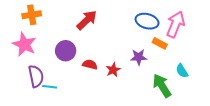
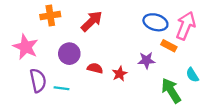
orange cross: (32, 15) -> (50, 16), moved
cyan line: (50, 87) -> (61, 88), moved

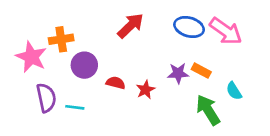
orange cross: (50, 16) -> (61, 39), moved
red arrow: (92, 21) -> (131, 26), moved
pink arrow: (186, 26) -> (226, 31), turned 104
orange rectangle: (169, 46) -> (201, 71), moved

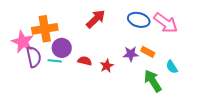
orange cross: (61, 39) -> (45, 29), size x1.4
purple semicircle: (46, 98) -> (34, 57), moved
cyan line: (75, 107) -> (55, 61), moved

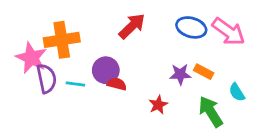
purple circle: (62, 48) -> (106, 70), moved
red star: (107, 66) -> (158, 105), moved

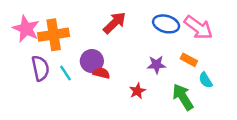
pink star: (31, 58) -> (26, 29), moved
orange rectangle: (204, 72) -> (189, 60), moved
cyan line: (75, 84) -> (66, 73), turned 49

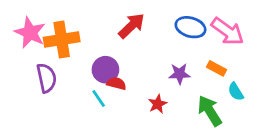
cyan line: (66, 73) -> (99, 98), moved

